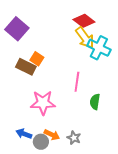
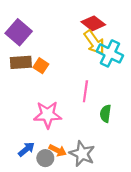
brown rectangle: (26, 67) -> (21, 62), moved, turned -30
blue arrow: (24, 134) -> (26, 149), turned 119
gray star: (74, 138) -> (82, 154), size x1.6

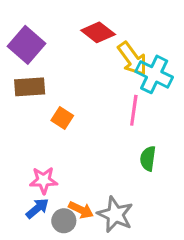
red diamond: (93, 23) -> (98, 32), moved
orange square: (41, 66) -> (62, 118), moved
pink line: (85, 91) -> (134, 110), moved
pink star: (48, 115) -> (44, 180), moved, size x0.7

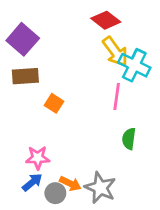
red diamond: (98, 32) -> (106, 20), moved

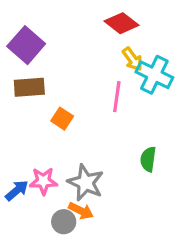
yellow arrow: (115, 52) -> (132, 59), size x0.7
pink line: (117, 96) -> (117, 97), moved
blue arrow: (32, 182) -> (17, 190), moved
gray star: (100, 188) -> (86, 183), moved

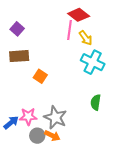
purple square: (26, 45) -> (17, 29), size x0.6
cyan cross: (154, 75) -> (93, 62), moved
pink line: (117, 97) -> (69, 30), moved
gray circle: (64, 222) -> (37, 136), moved

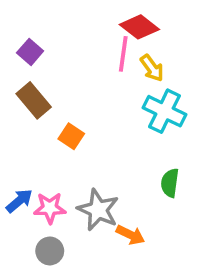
brown rectangle: (19, 56) -> (34, 100), turned 54
blue arrow: (11, 123) -> (19, 201), moved
gray circle: (37, 136) -> (50, 251), moved
orange arrow: (52, 136) -> (130, 235), moved

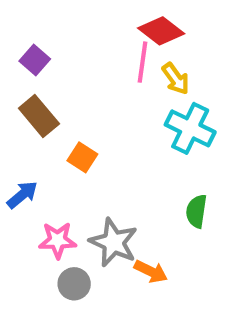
blue arrow: (19, 201) -> (22, 195), moved
gray circle: (50, 251) -> (74, 284), moved

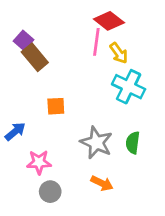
brown rectangle: (39, 116) -> (35, 57), moved
orange square: (82, 157) -> (56, 106), turned -36
gray star: (114, 242) -> (96, 143), moved

